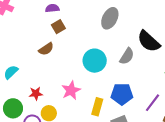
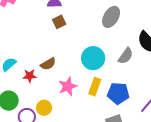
brown semicircle: (46, 49) -> (48, 64), moved
red star: (36, 94) -> (30, 76), moved
yellow rectangle: (97, 107) -> (95, 87), moved

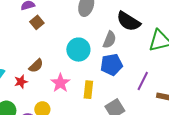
yellow rectangle: (95, 87) -> (88, 90), moved
blue pentagon: (118, 93) -> (112, 65), moved

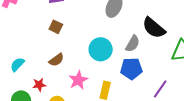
brown square: (37, 22) -> (56, 27), moved, turned -32
red star: (21, 82) -> (39, 85), moved

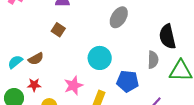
black semicircle: (154, 28) -> (167, 37), moved, turned 30
gray semicircle: (133, 44) -> (153, 60), moved, turned -36
brown semicircle: (56, 60) -> (36, 59), moved

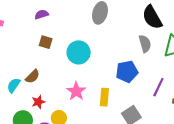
cyan circle: (100, 58) -> (79, 52), moved

